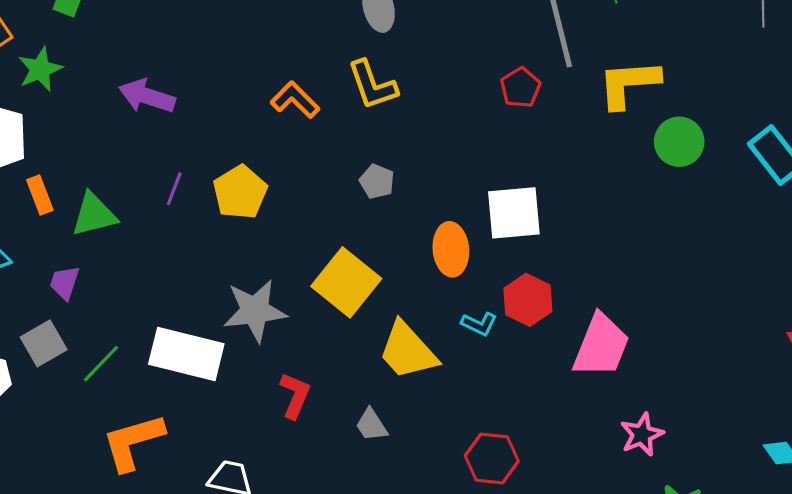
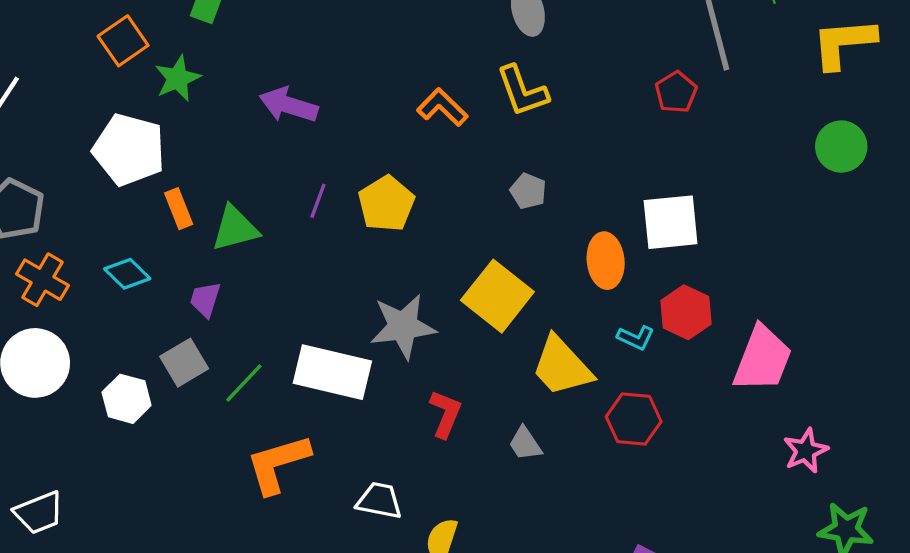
yellow L-shape: (629, 84) -> (844, 43), moved
red hexagon: (492, 458) -> (634, 419), moved

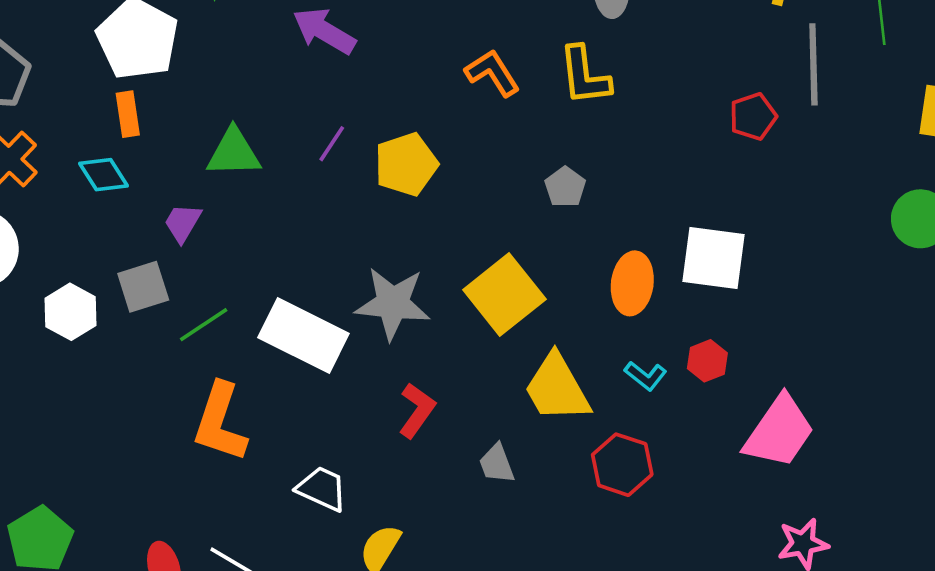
orange rectangle: (179, 209) -> (128, 114), moved
red hexagon: (686, 312) -> (707, 361), size x0.7
orange L-shape: (278, 464) -> (220, 422), turned -68

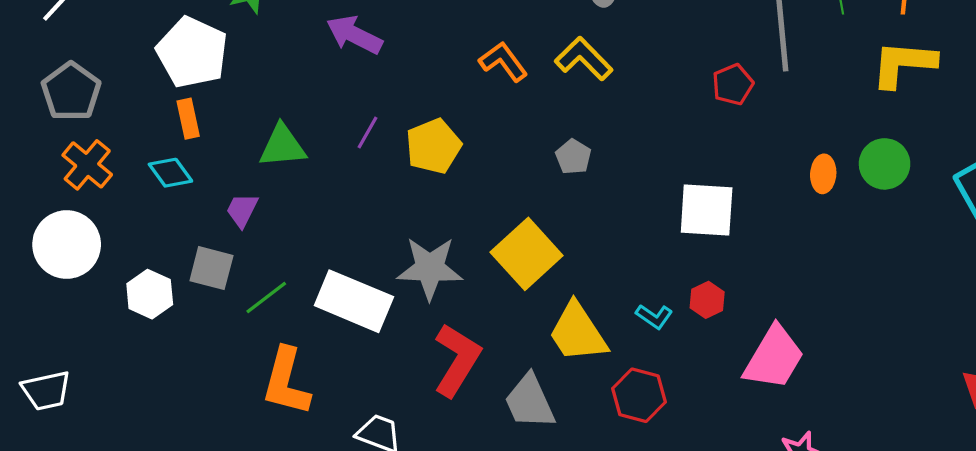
yellow L-shape: (585, 76) -> (584, 59), turned 146
orange ellipse: (632, 283) -> (823, 174), moved, size x0.7
gray square: (143, 287) -> (211, 268), turned 36
red L-shape: (417, 410) -> (457, 360), size x1.5
gray trapezoid: (497, 464) -> (530, 402), size x1.6

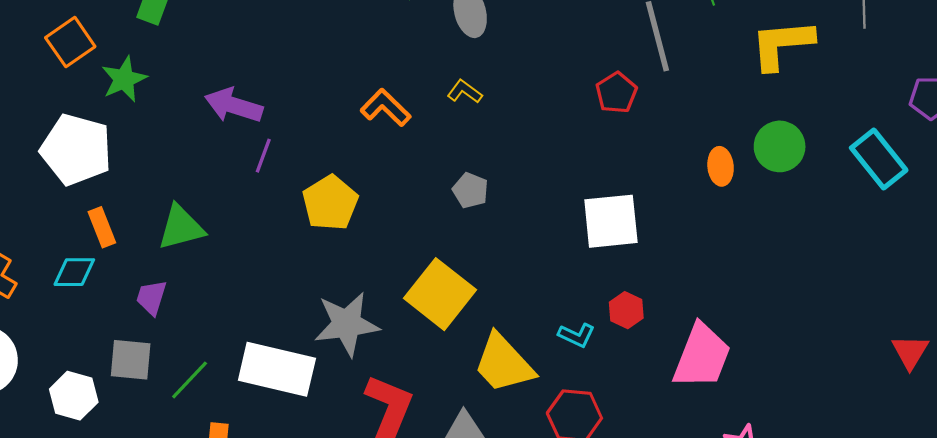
yellow L-shape: (584, 59) -> (465, 92), size x0.6
orange rectangle: (188, 119) -> (102, 227), moved
purple line: (367, 133) -> (263, 156), moved
cyan diamond: (170, 173) -> (74, 272), turned -45

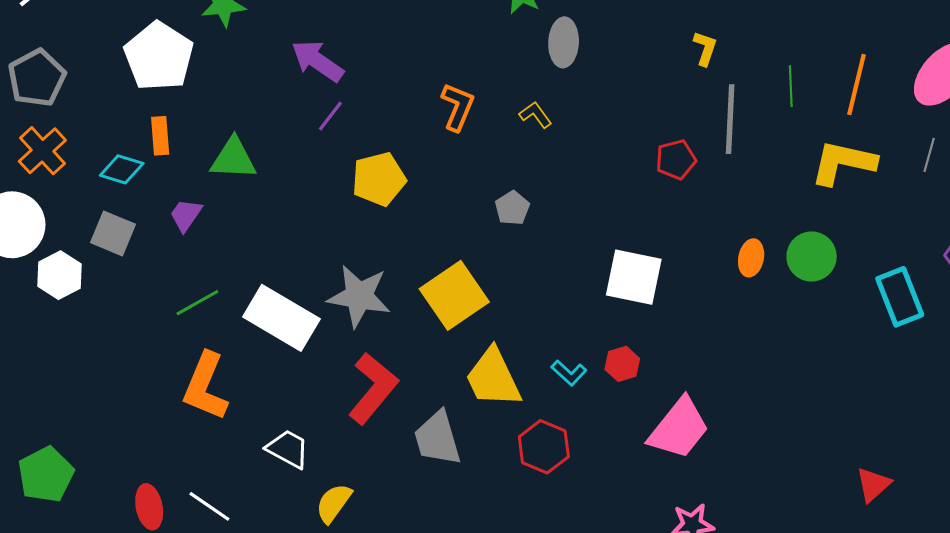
orange L-shape: (386, 108) -> (458, 107), turned 51
gray square: (131, 360) -> (113, 233), moved
white hexagon: (74, 396) -> (59, 275), moved

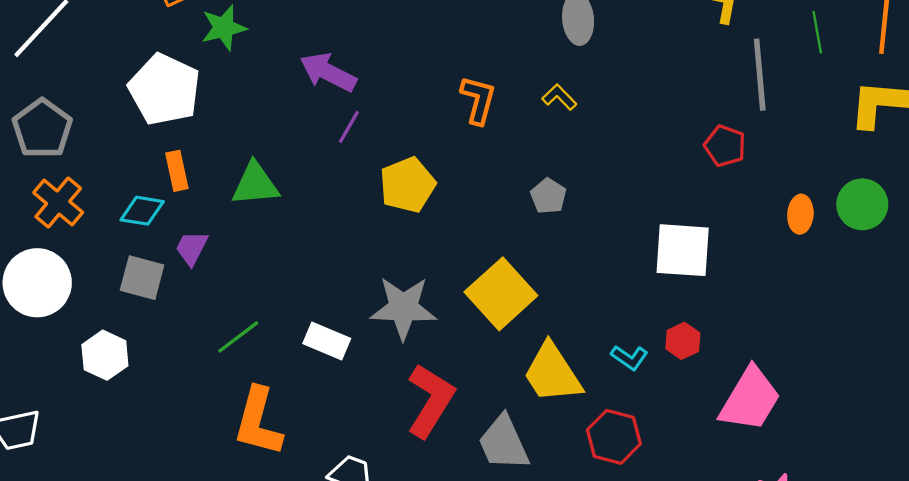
red pentagon: (676, 160) -> (725, 146), moved, turned -30
purple trapezoid: (186, 215) -> (192, 248), moved
white hexagon: (59, 275) -> (105, 355), moved
white rectangle: (281, 318) -> (327, 341), size x0.6

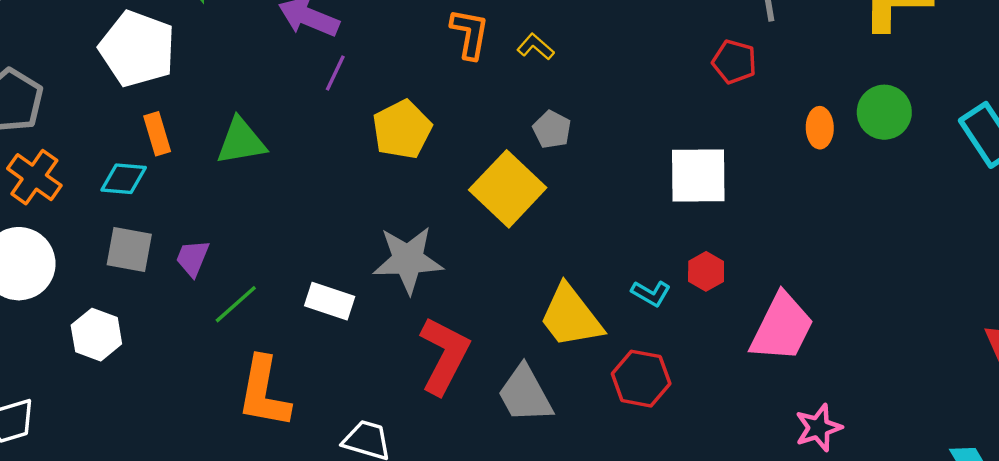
yellow L-shape: (559, 97) -> (536, 47), moved
purple trapezoid: (192, 248) -> (193, 258), moved
yellow square: (501, 294) -> (508, 189), moved

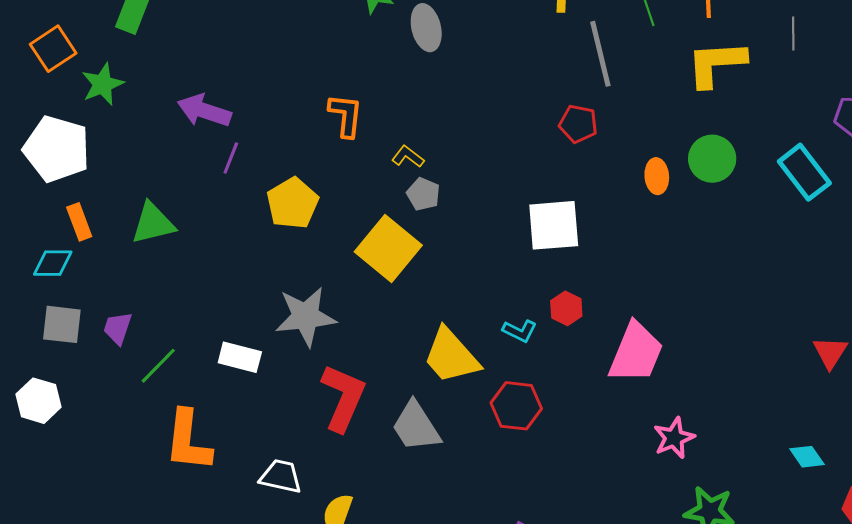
yellow L-shape: (536, 47) -> (408, 157), moved

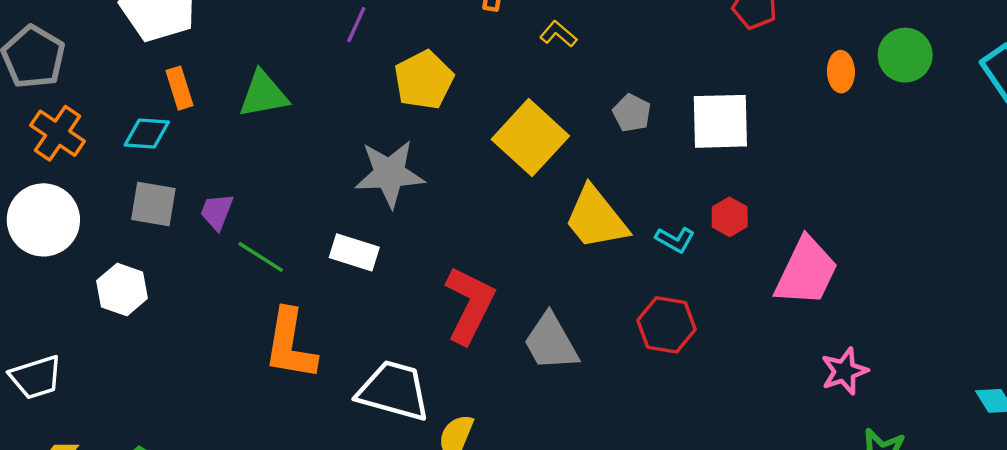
gray pentagon: (423, 194) -> (632, 113), moved
gray star: (306, 316) -> (390, 174), moved
yellow trapezoid: (451, 356) -> (596, 218), moved
green line: (158, 366) -> (261, 257), turned 75
white trapezoid: (281, 476) -> (394, 391), size x1.5

